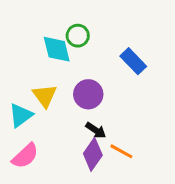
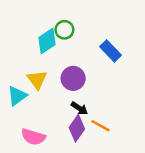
cyan diamond: (57, 49) -> (47, 41), turned 70
pink semicircle: (25, 156) -> (33, 137), moved, turned 60

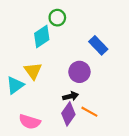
green circle: (64, 30) -> (57, 18), moved
purple circle: (73, 78) -> (79, 72), moved
black arrow: (79, 108) -> (71, 96), turned -48

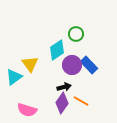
green circle: (57, 18) -> (76, 34), moved
cyan diamond: (42, 36) -> (57, 50), moved
blue rectangle: (98, 45) -> (89, 65), moved

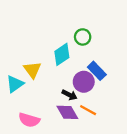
purple circle: (72, 65) -> (84, 82), moved
black arrow: (64, 87) -> (70, 95), turned 40
purple diamond: (62, 103) -> (67, 112), turned -65

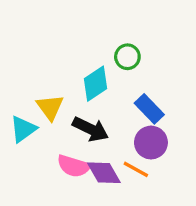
purple circle: (84, 82) -> (151, 143), moved
black arrow: (70, 95) -> (90, 129), moved, size x1.5
pink semicircle: (29, 120) -> (74, 166), moved

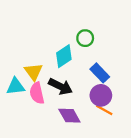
cyan triangle: (23, 129) -> (16, 86), turned 30
pink semicircle: (74, 166) -> (37, 93), moved, turned 60
orange line: (136, 169) -> (104, 110), moved

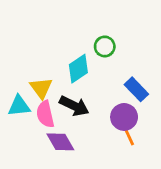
blue rectangle: (100, 73) -> (136, 89), moved
orange line: (104, 110) -> (128, 135), turned 36
purple diamond: (69, 116) -> (60, 142), moved

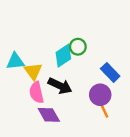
green circle: (105, 46) -> (78, 47), moved
cyan triangle: (19, 106) -> (15, 61), moved

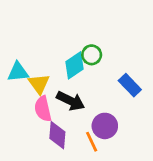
purple circle: (100, 95) -> (105, 126), moved
orange line: (104, 109) -> (92, 142), moved
purple diamond: (49, 115) -> (57, 135), turned 35

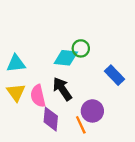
cyan diamond: (75, 65) -> (66, 58), turned 40
yellow triangle: (39, 84) -> (16, 92), moved
black arrow: (71, 101) -> (62, 89), turned -150

